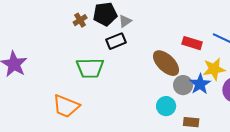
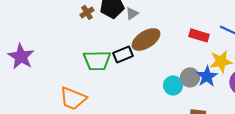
black rectangle: (116, 41) -> (123, 54), moved
brown ellipse: (166, 63) -> (146, 39), moved, turned -76
cyan circle: (166, 106) -> (173, 85), moved

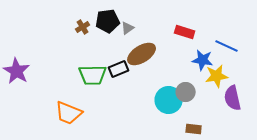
red rectangle: (199, 35) -> (185, 32), moved
blue star: (207, 76) -> (203, 60), moved, turned -30
cyan circle: (173, 85) -> (169, 100), size x1.4

